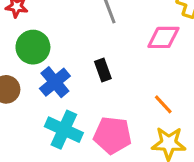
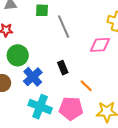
orange line: (163, 104) -> (86, 86), moved

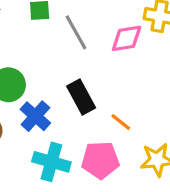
pink diamond: (100, 45) -> (127, 38), moved
black rectangle: (63, 68) -> (81, 97), size x1.5

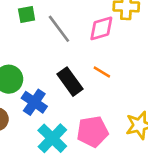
orange line: (121, 122) -> (102, 72), moved
cyan cross: (51, 162) -> (52, 138), turned 36

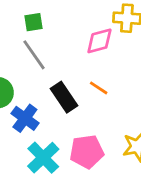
green square: (27, 14) -> (34, 22), moved
gray line: (59, 29) -> (34, 55), moved

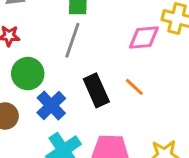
gray line: (34, 55) -> (72, 40), turned 44

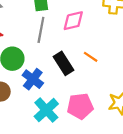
pink diamond: (144, 38) -> (73, 21), moved

